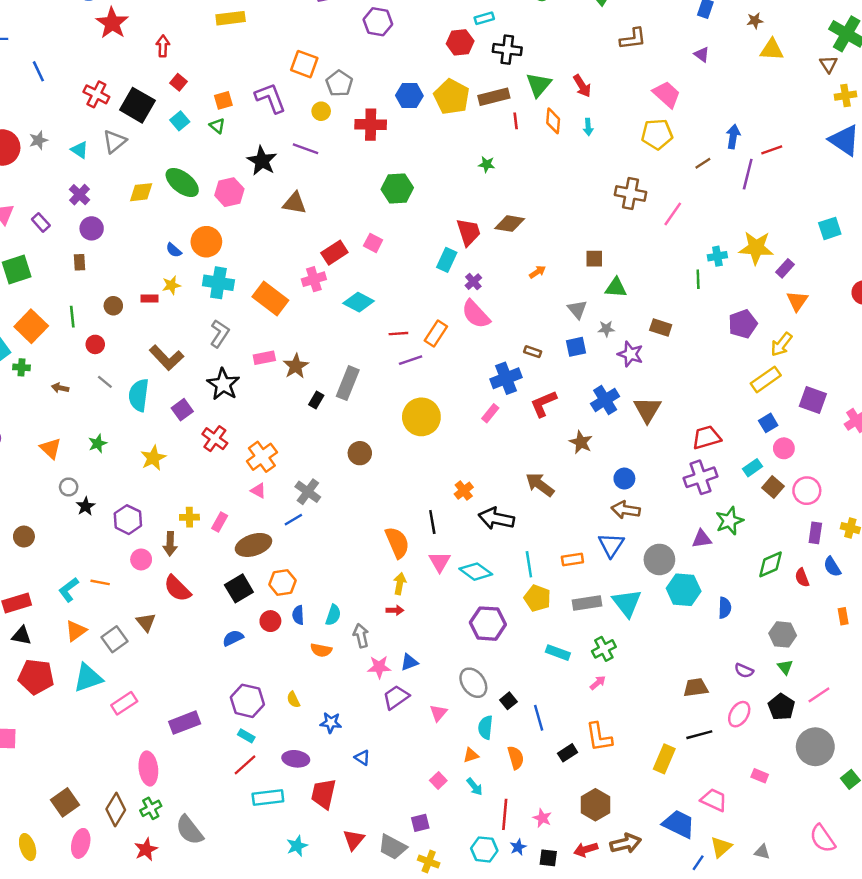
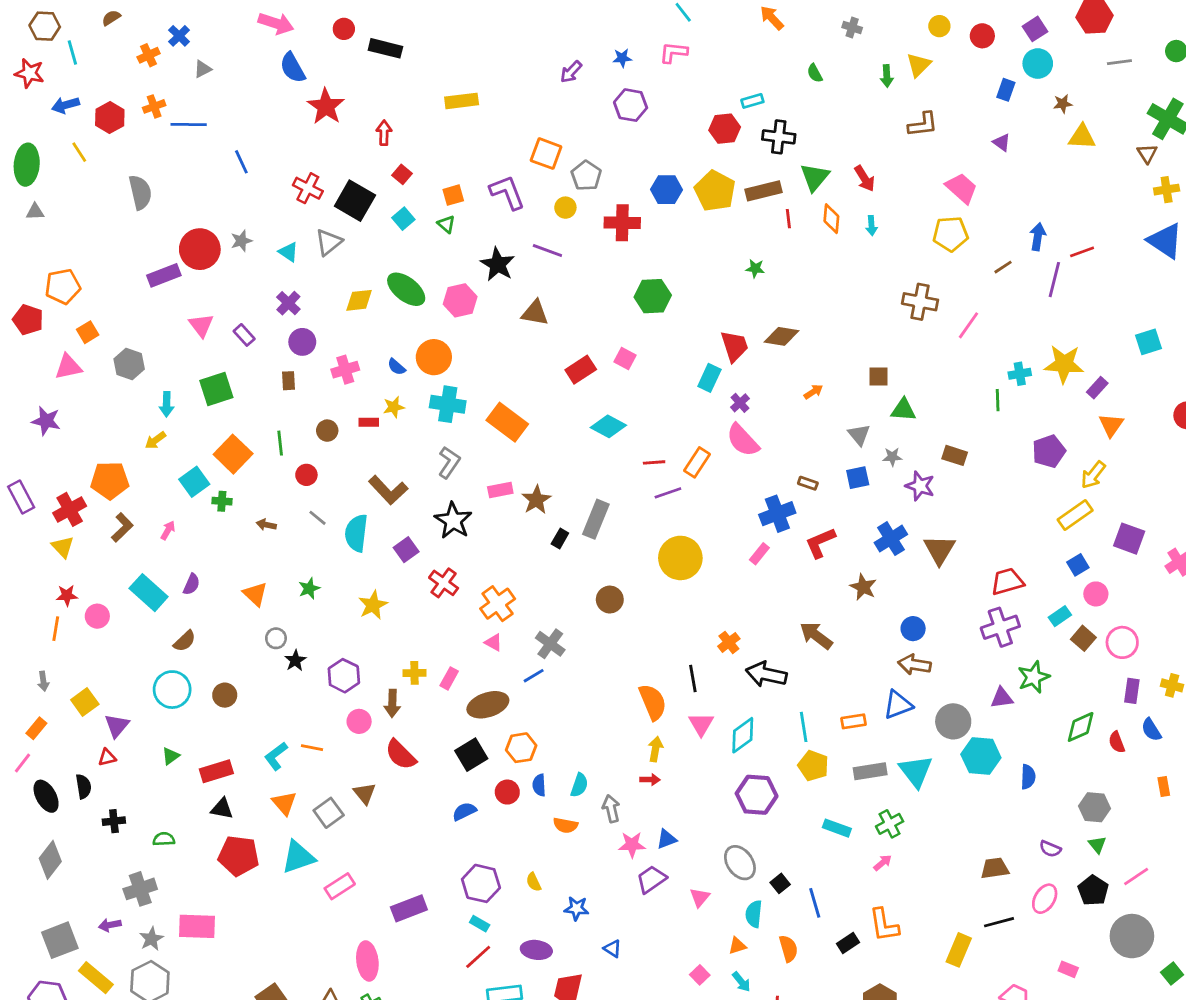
pink cross: (314, 279) -> (345, 370), moved
blue triangle: (611, 545) -> (898, 705), turned 36
cyan diamond: (476, 572) -> (743, 735), turned -72
orange triangle: (76, 631) -> (284, 803), turned -35

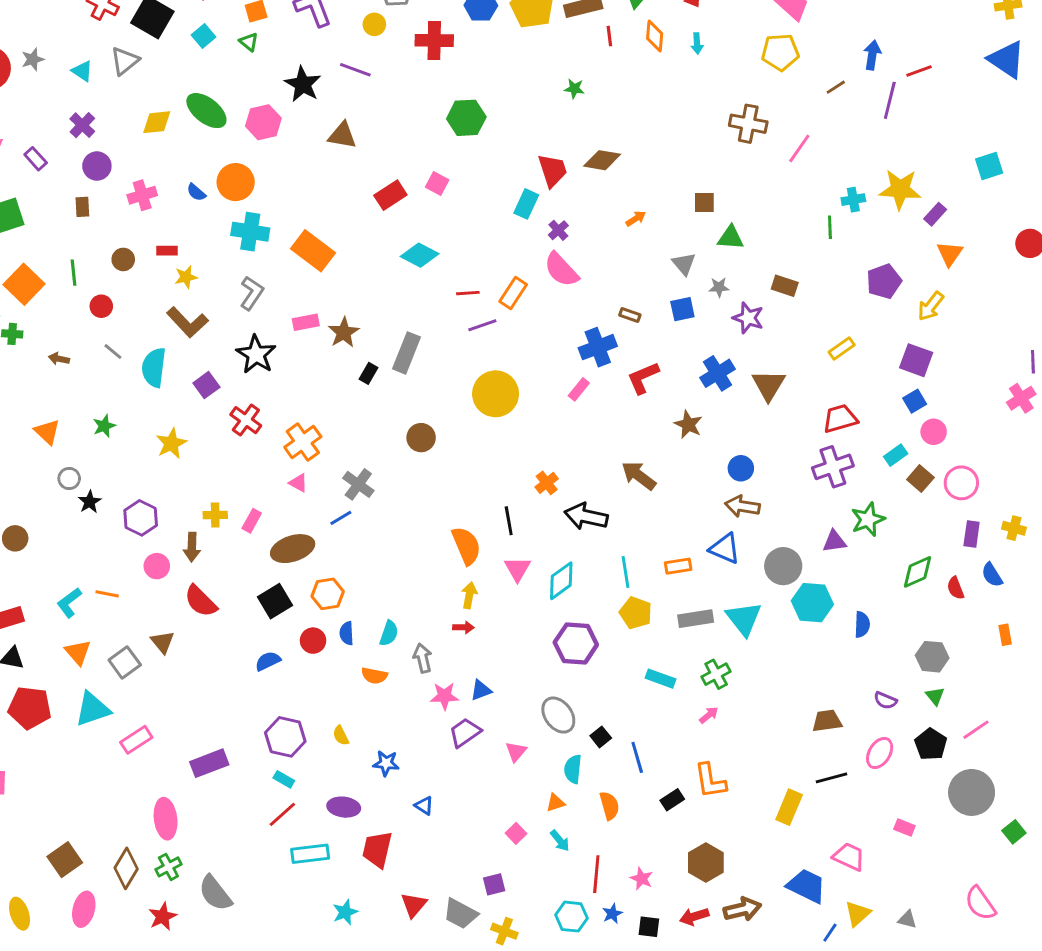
yellow star: (394, 407) -> (186, 277), moved
yellow rectangle: (1075, 515) -> (842, 349), moved, size x0.7
purple square: (1129, 539) -> (916, 360), moved
blue triangle: (898, 705) -> (725, 549), turned 44

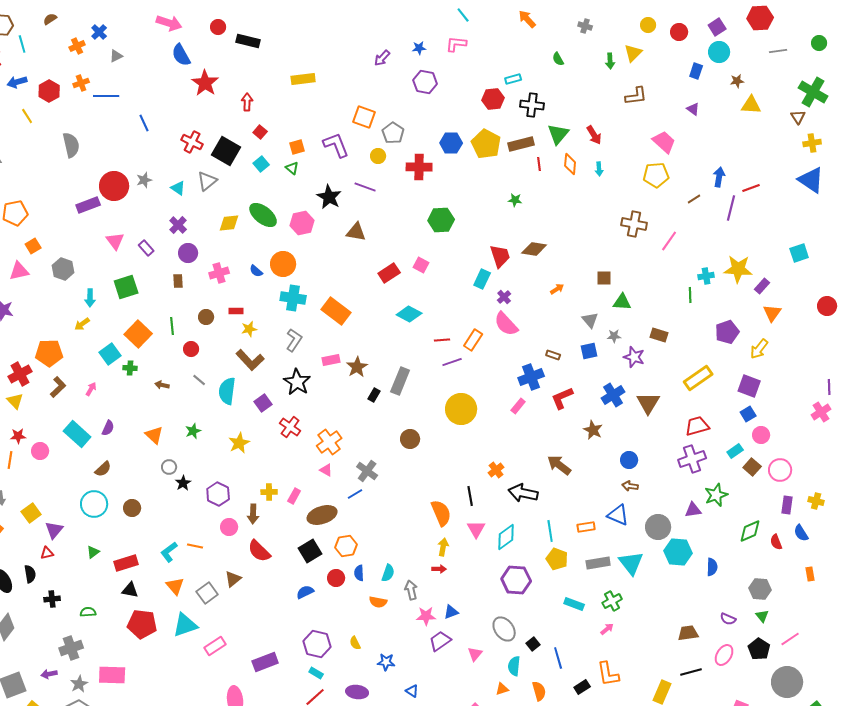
yellow rectangle: (842, 349) -> (698, 378), size x1.6
brown arrow: (742, 506) -> (630, 486), size x0.7
brown triangle: (163, 642) -> (233, 579), turned 30

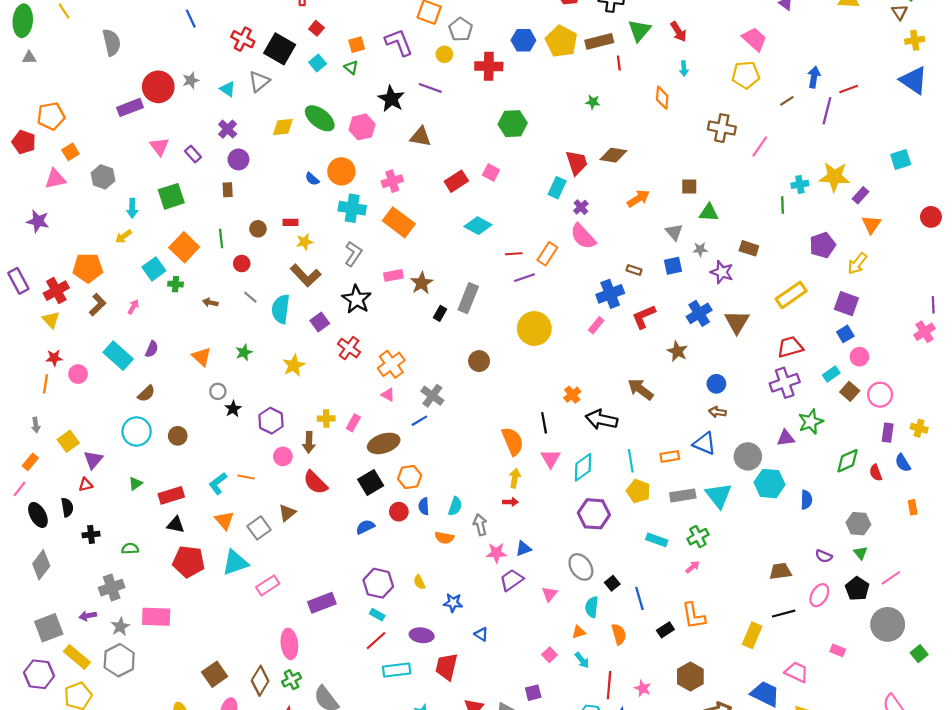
orange diamond: (570, 164) -> (662, 98), moved
pink cross: (219, 273) -> (392, 181), moved
orange arrow: (557, 289) -> (638, 198), size x1.5

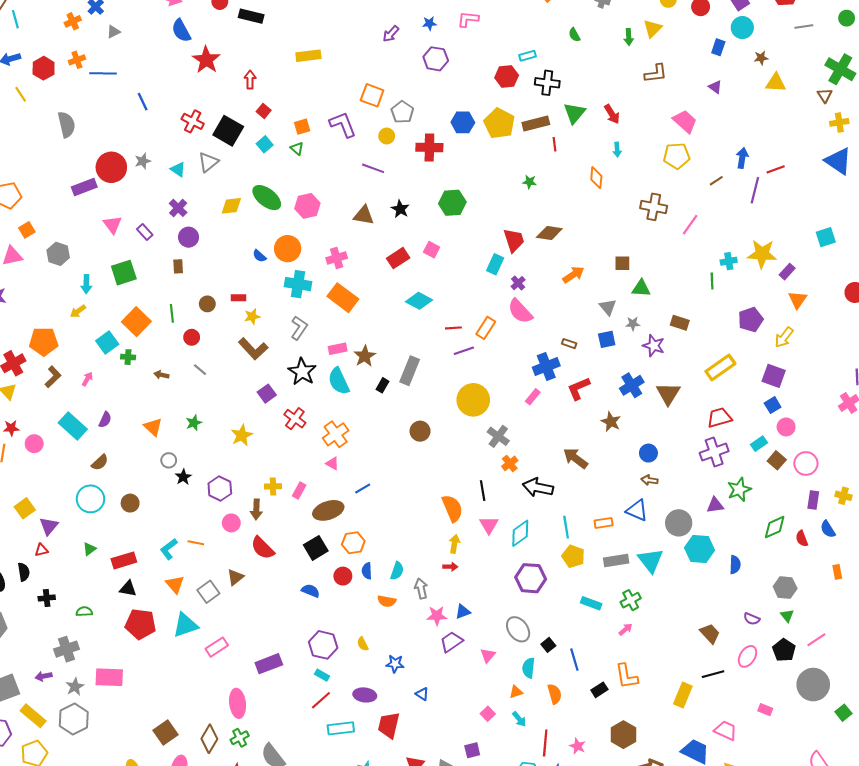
black star: (391, 99) -> (400, 209), moved, size x0.7
cyan semicircle: (281, 309) -> (339, 381), moved, turned -32
gray cross: (432, 396) -> (498, 436), moved
blue semicircle: (365, 527) -> (311, 591), turned 48
brown trapezoid: (780, 571) -> (710, 633), turned 55

